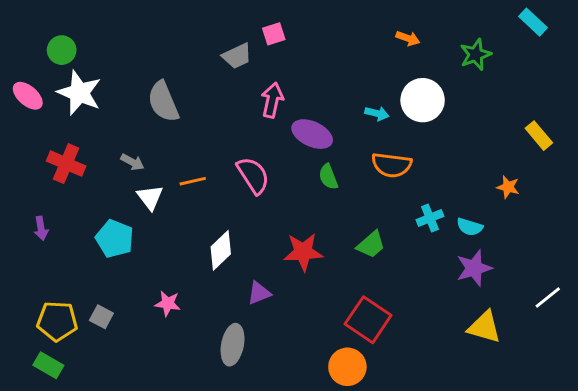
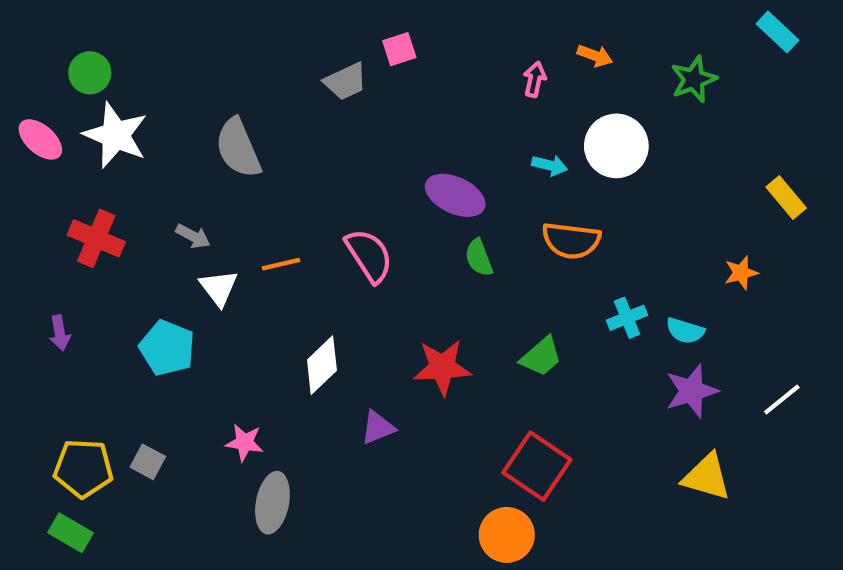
pink arrow: (272, 100) -> (535, 79), moved, size x0.7
orange star: (508, 187) -> (741, 273), turned -30
white line: (548, 298) -> (782, 400), moved
gray ellipse: (233, 345) -> (272, 503), moved

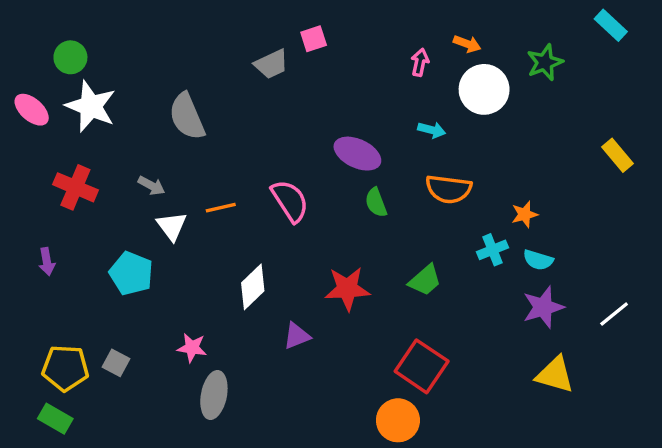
white circle: (616, 146) -> (484, 89), moved
orange star: (741, 273) -> (525, 214), moved

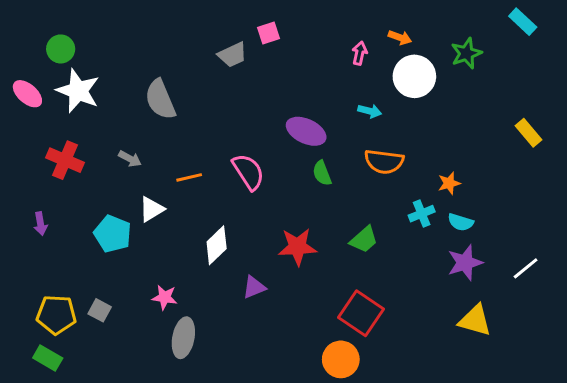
white triangle: (172, 226) -> (152, 209), moved, turned 36

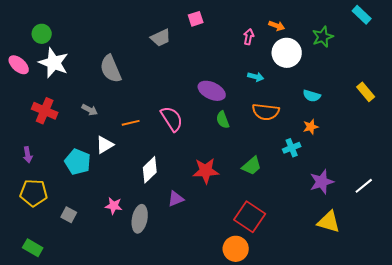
pink square: (269, 33) -> (196, 19), moved
cyan semicircle: (461, 222) -> (312, 96), moved
yellow pentagon: (56, 315) -> (34, 193), moved
gray ellipse: (183, 338) -> (140, 219), moved

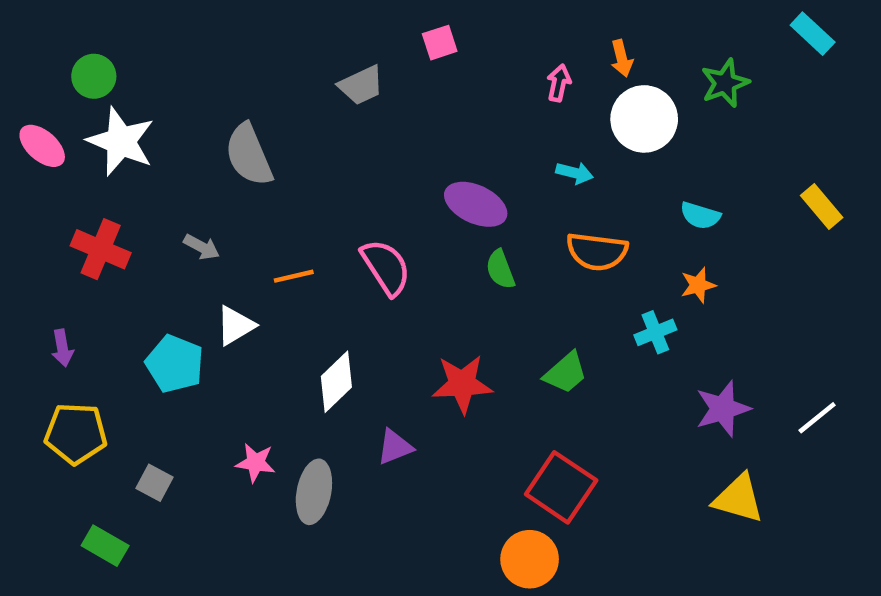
orange arrow: (277, 26) -> (622, 58), turned 56
green rectangle: (33, 248) -> (105, 546), moved

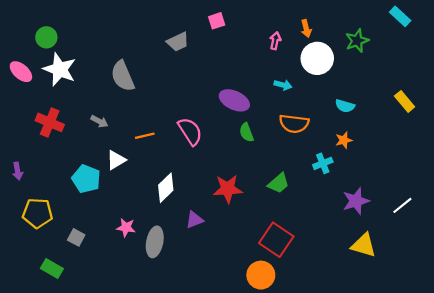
purple arrow: (62, 348) -> (18, 171), moved

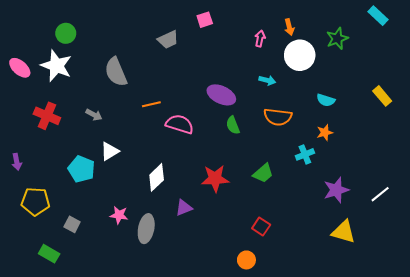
green circle: (46, 37) -> (66, 33), moved
pink semicircle: (190, 131) -> (180, 124), turned -40
orange line: (145, 136) -> (151, 104), moved
red square: (276, 240) -> (261, 227), size x0.6
orange circle: (261, 275) -> (246, 260), size x0.7

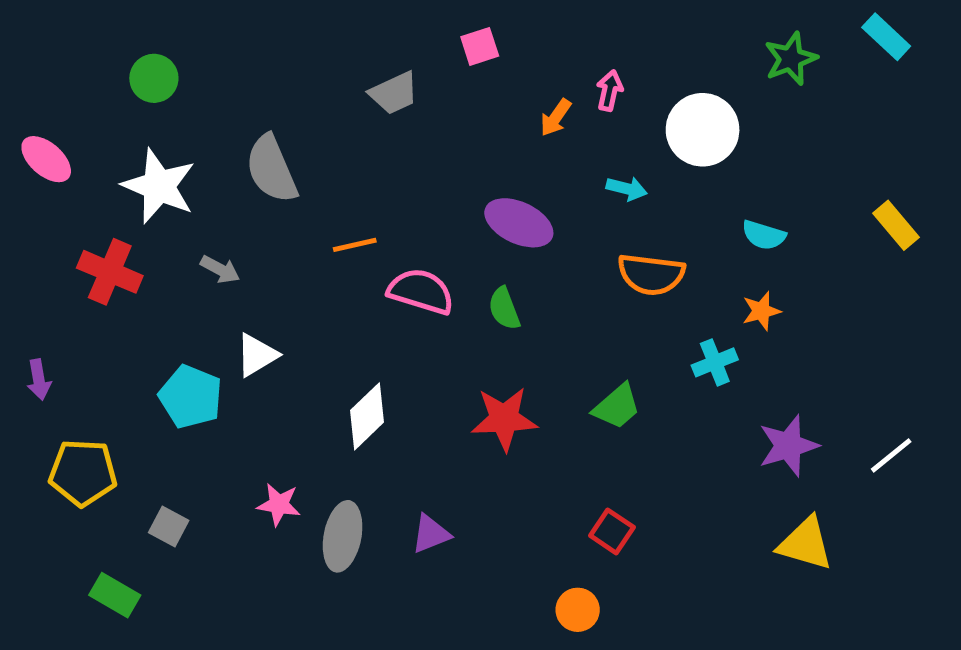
orange arrow: (289, 27) -> (556, 118), moved, turned 49
green star: (337, 39) -> (791, 59), moved
white star: (56, 66) -> (159, 186), moved
green semicircle: (233, 125) -> (504, 309), moved
purple triangle: (184, 208) -> (431, 534), moved

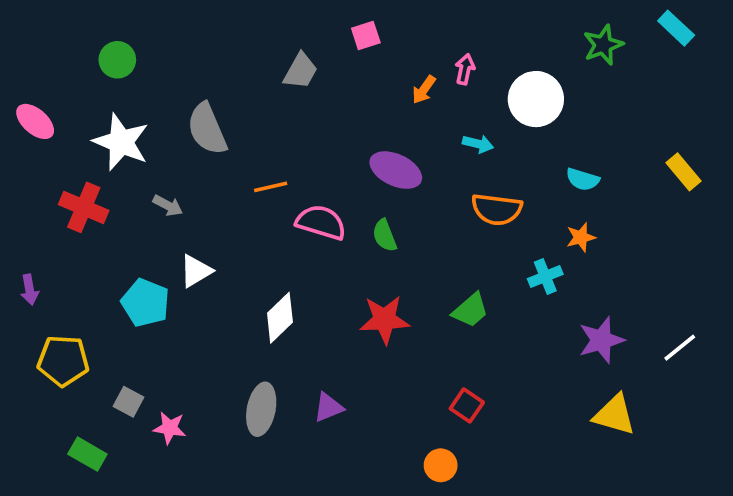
gray trapezoid: (394, 93) -> (300, 71), turned -36
pink star: (279, 504) -> (170, 428), moved

